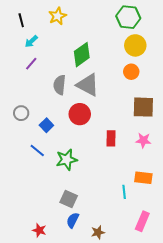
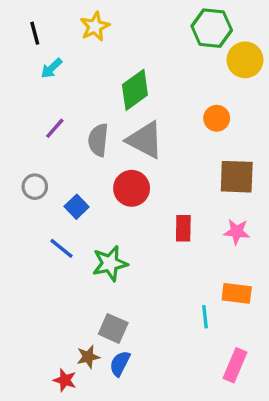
yellow circle: (135, 45) -> (245, 60), moved
purple line: (31, 64) -> (55, 128), moved
brown star: (98, 232) -> (88, 357), moved

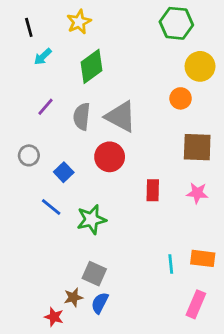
yellow circle: (245, 60) -> (200, 66), moved
green diamond: (135, 90) -> (91, 66), moved
orange rectangle: (237, 293) -> (203, 258), moved

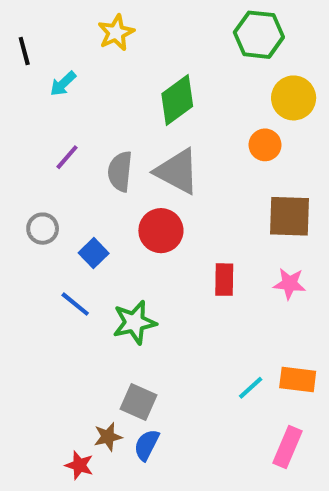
black line: (29, 27) -> (24, 51), moved
green diamond: (91, 66) -> (177, 100), moved
cyan line: (171, 264) -> (251, 388), turned 54

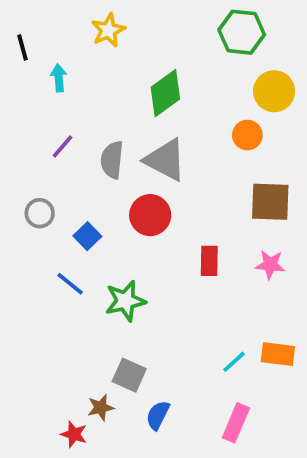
cyan arrow: (63, 84) -> (59, 78), turned 128
blue semicircle: (147, 445) -> (158, 415), moved
pink rectangle: (287, 447) -> (236, 423), moved

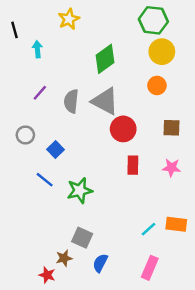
yellow circle: (274, 91) -> (162, 52), moved
brown square: (270, 202) -> (171, 128), size x0.7
red circle: (150, 215) -> (123, 129), moved

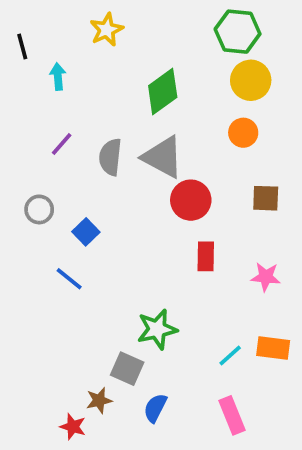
pink star: (171, 168) -> (266, 277), moved
green star: (80, 191) -> (157, 329), moved
pink rectangle: (150, 268) -> (232, 415), turned -45

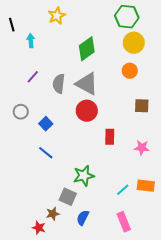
red circle: (191, 200) -> (87, 111), moved
blue line: (69, 279) -> (46, 153), moved

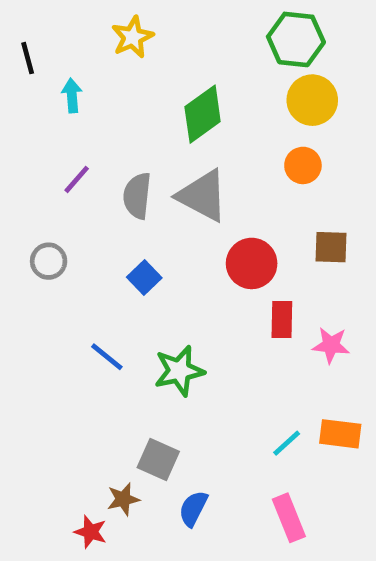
red circle: (87, 111) -> (252, 263), moved
blue square: (46, 124) -> (144, 277), moved
red rectangle: (110, 137) -> (282, 319), moved
green star: (84, 176) -> (179, 371), moved

